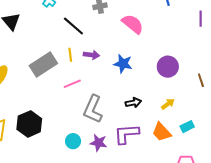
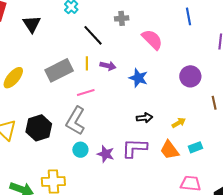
purple circle: (168, 67) -> (190, 76), moved
gray L-shape: (93, 109) -> (76, 121), moved

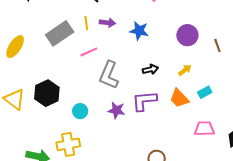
purple circle: (190, 76) -> (187, 35), moved
gray L-shape: (76, 121) -> (109, 75), moved
cyan circle: (80, 150) -> (80, 111), moved

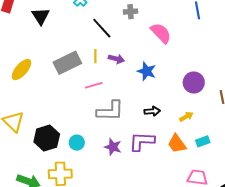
gray L-shape: (109, 75) -> (110, 111), turned -120
black hexagon: (47, 93) -> (47, 138), moved

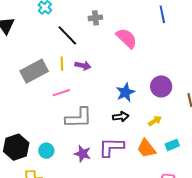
blue star: (147, 71) -> (125, 92), moved, turned 30

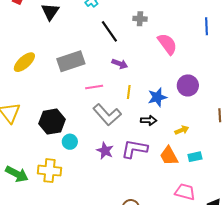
yellow line: (62, 64) -> (129, 92), moved
purple circle: (161, 86) -> (188, 85), moved
gray L-shape: (79, 118) -> (107, 115), turned 40
black hexagon: (16, 147) -> (52, 122), moved

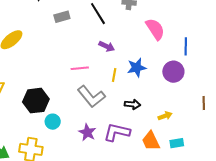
blue line: (207, 26) -> (186, 46), moved
gray rectangle: (71, 61) -> (62, 17), moved, size x0.6
blue star: (157, 97) -> (137, 68), moved

